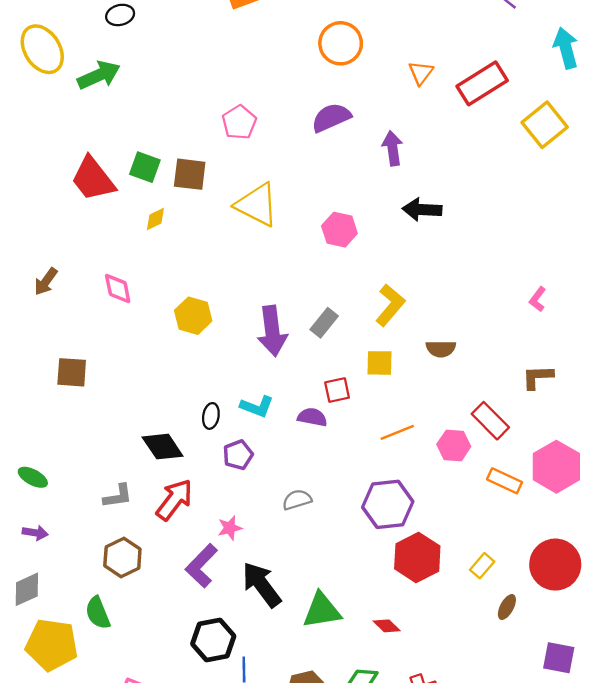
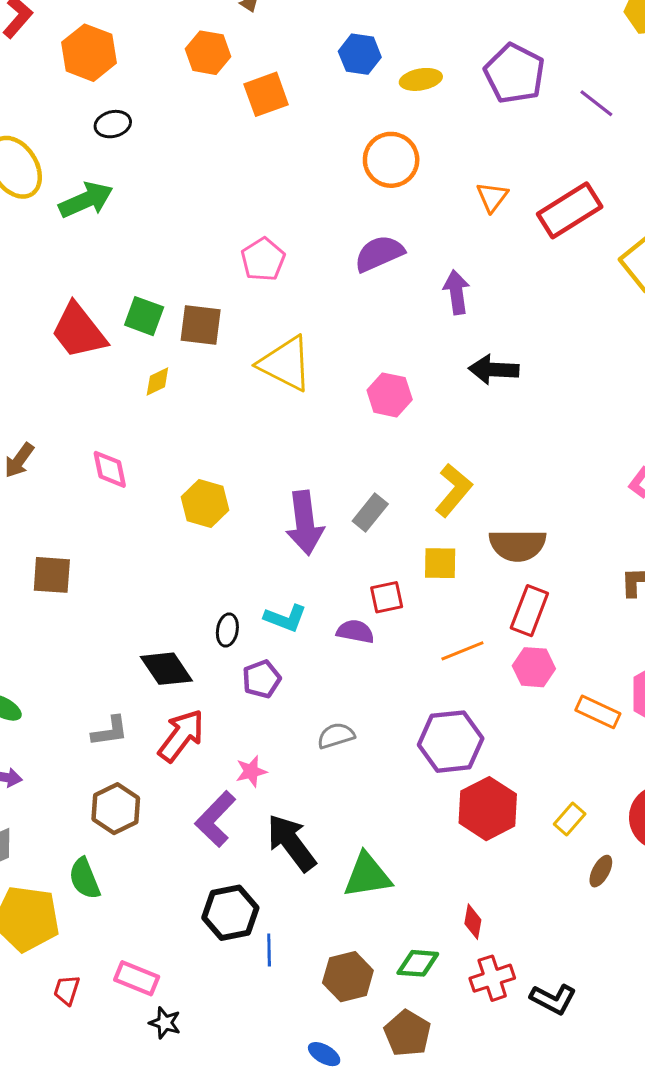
brown semicircle: (441, 349) -> (518, 545), size x1.5
red rectangle: (490, 421) -> (529, 611), moved, turned 66
red diamond: (387, 626) -> (473, 922), moved, turned 56

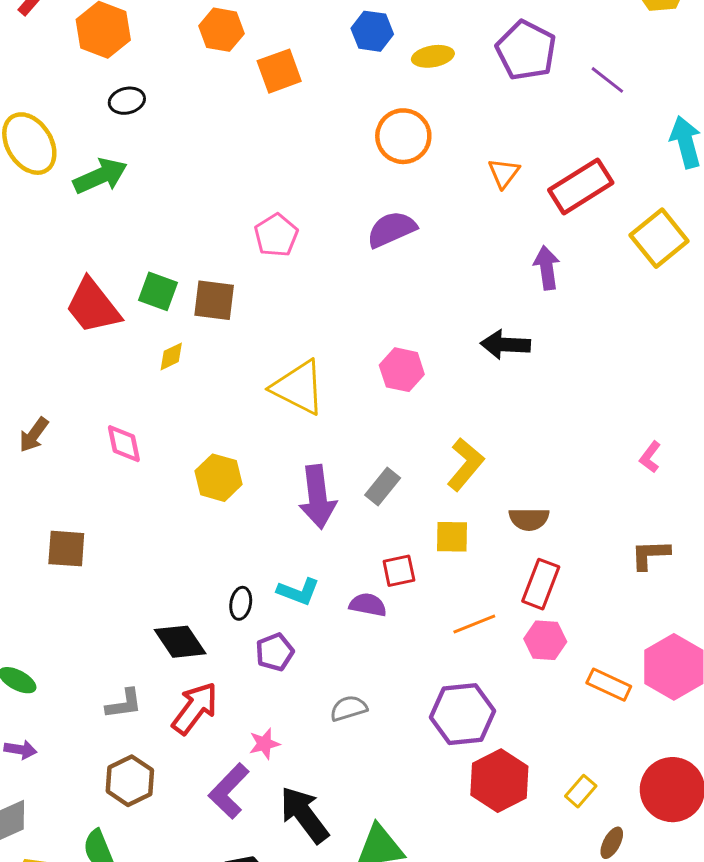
purple arrow: (457, 292) -> (547, 268), moved
yellow triangle: (285, 364) -> (298, 387), moved
brown semicircle: (518, 545) -> (529, 519), size x0.7

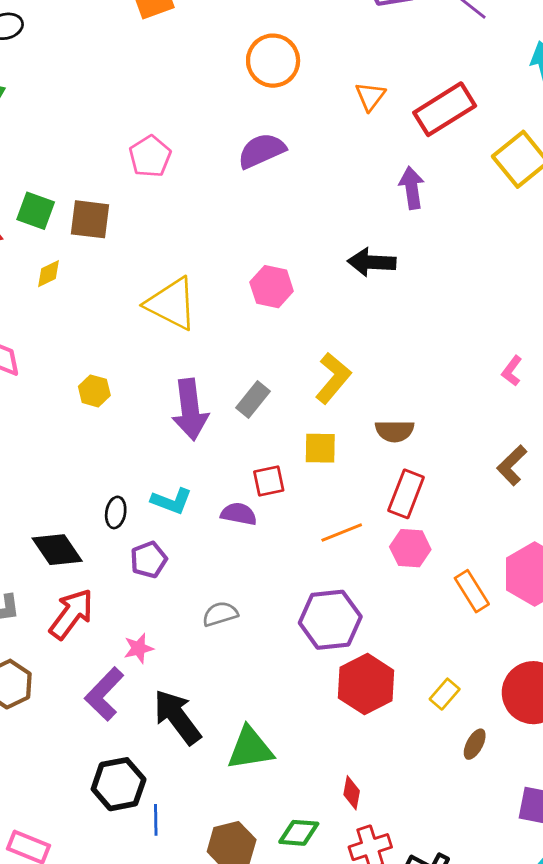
yellow hexagon: (219, 478) -> (94, 391), size x0.7
brown L-shape: (650, 555) -> (512, 465), turned -42
orange rectangle: (609, 685) -> (472, 591), turned 33

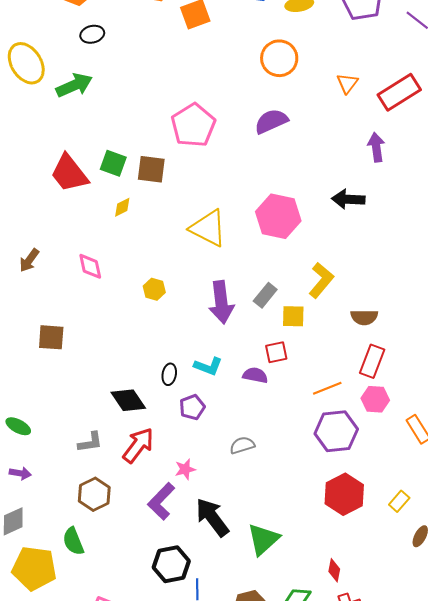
pink pentagon: (150, 156) -> (193, 125), size x1.5
pink hexagon: (272, 287) -> (278, 216), size x1.5
yellow square: (320, 448) -> (293, 316), moved
purple hexagon: (330, 620) -> (336, 431), moved
green triangle: (250, 748) -> (263, 539), turned -33

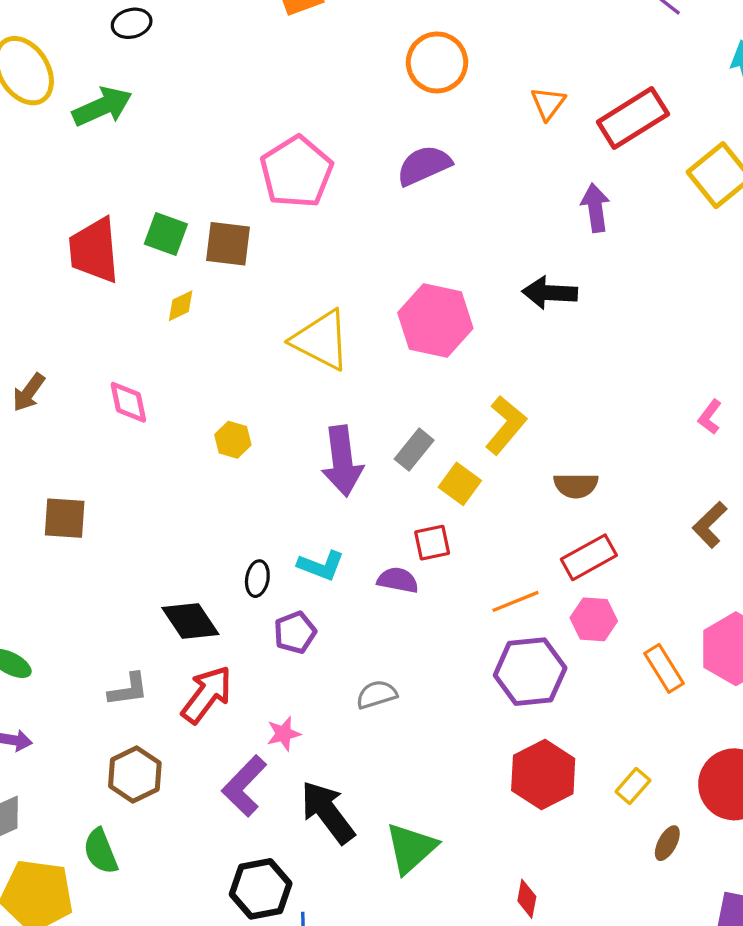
red trapezoid: (69, 173) -> (94, 250), turned 33
yellow square: (293, 316) -> (460, 484), turned 35
red rectangle: (372, 361) -> (589, 557), turned 40

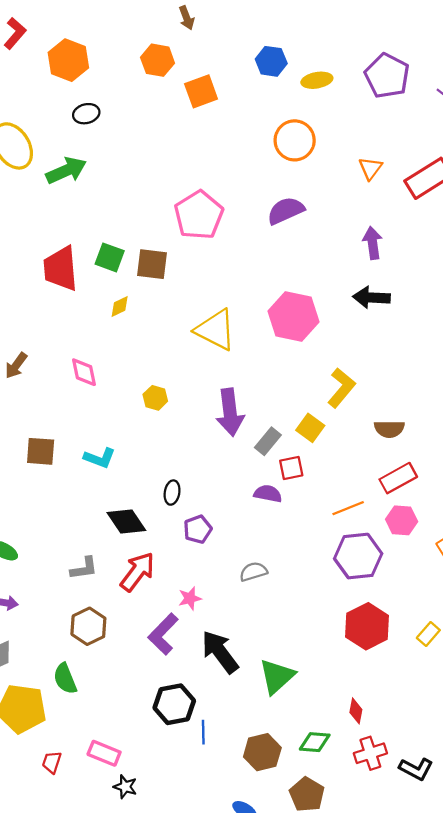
purple arrow: (595, 208) -> (373, 243), moved
gray rectangle: (414, 450) -> (268, 441), moved
cyan L-shape: (321, 565) -> (100, 458), moved

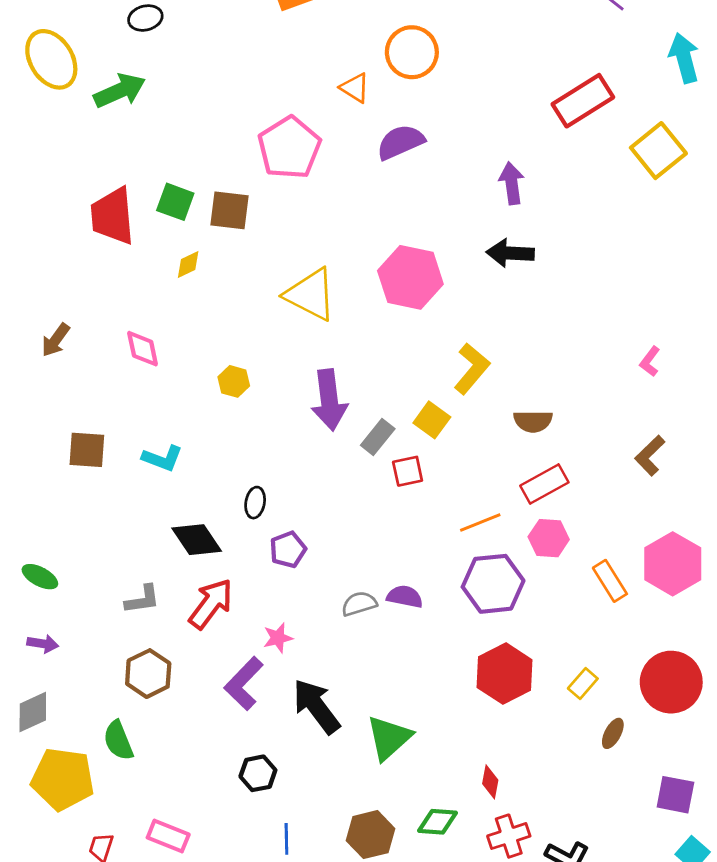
orange triangle: (370, 168) -> (355, 88), moved, turned -35
purple semicircle: (268, 494) -> (405, 597), moved
black hexagon: (174, 704) -> (258, 773), size x0.7
blue line: (203, 732) -> (286, 839), moved

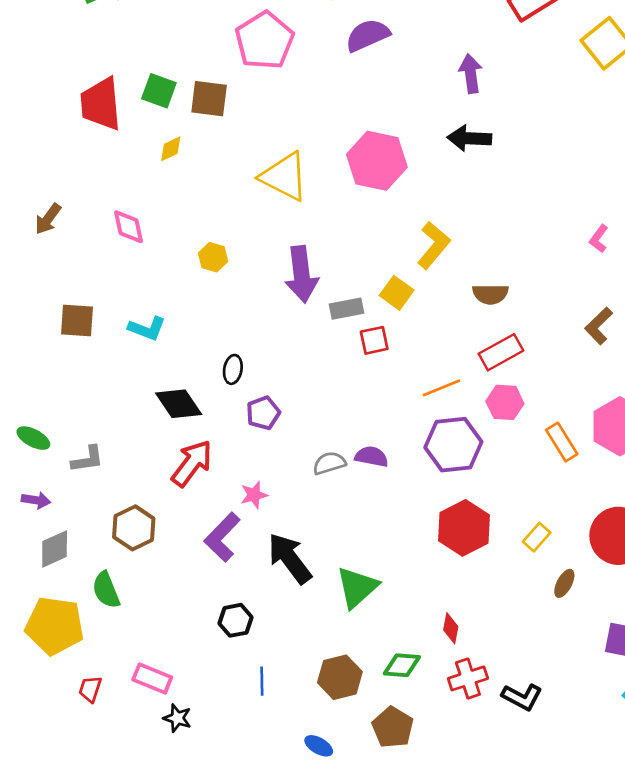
gray rectangle: (378, 437) -> (346, 309), turned 40
gray L-shape: (143, 599) -> (88, 459), moved
gray diamond: (33, 712) -> (55, 549), moved

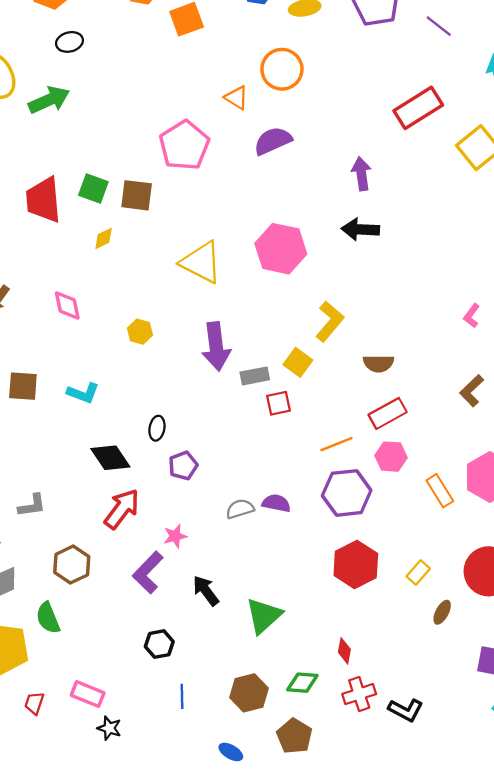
black arrow: (290, 558) -> (206, 591), size x0.7

